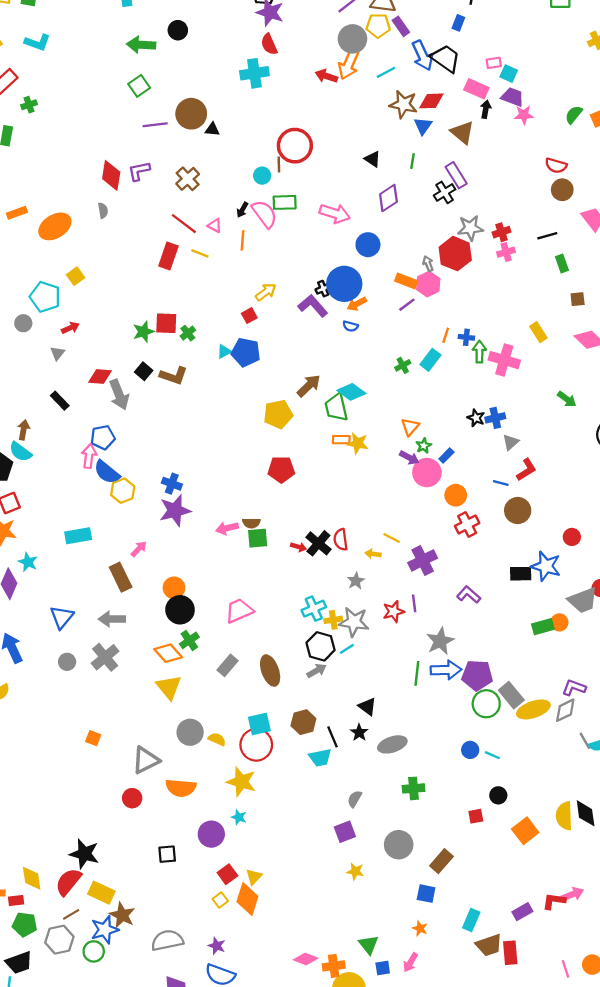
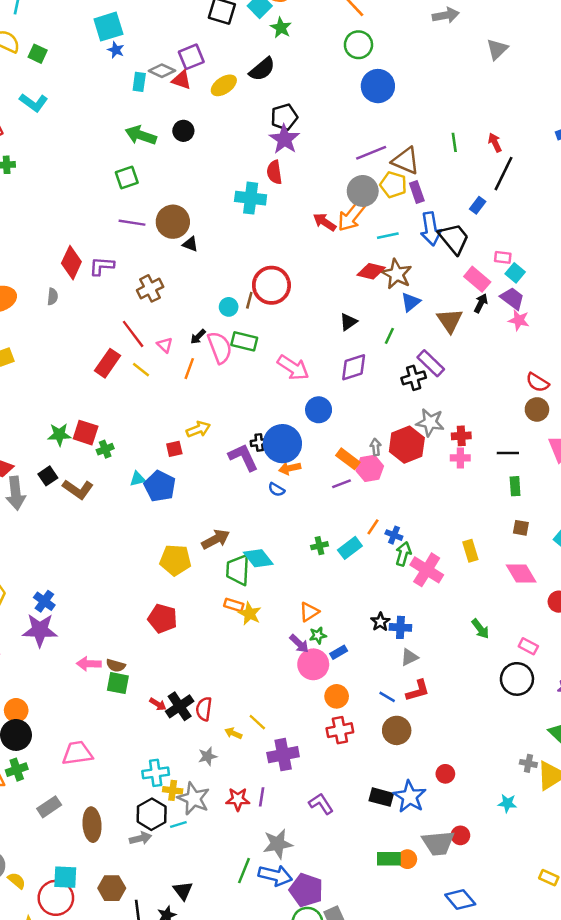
red diamond: (431, 101) -> (371, 271), moved
black triangle: (372, 159) -> (348, 322), turned 36
purple rectangle: (456, 175) -> (431, 363), turned -30

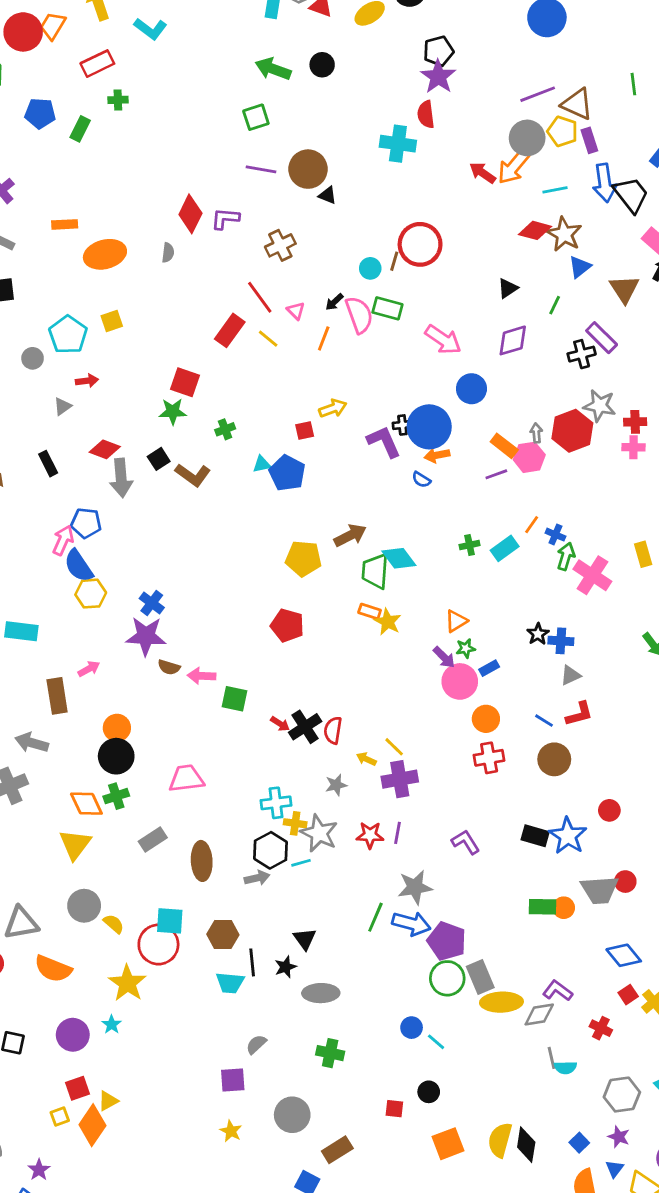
red square: (86, 433) -> (185, 382), moved
brown semicircle: (116, 665) -> (169, 667), moved
purple cross: (283, 755) -> (400, 779), moved

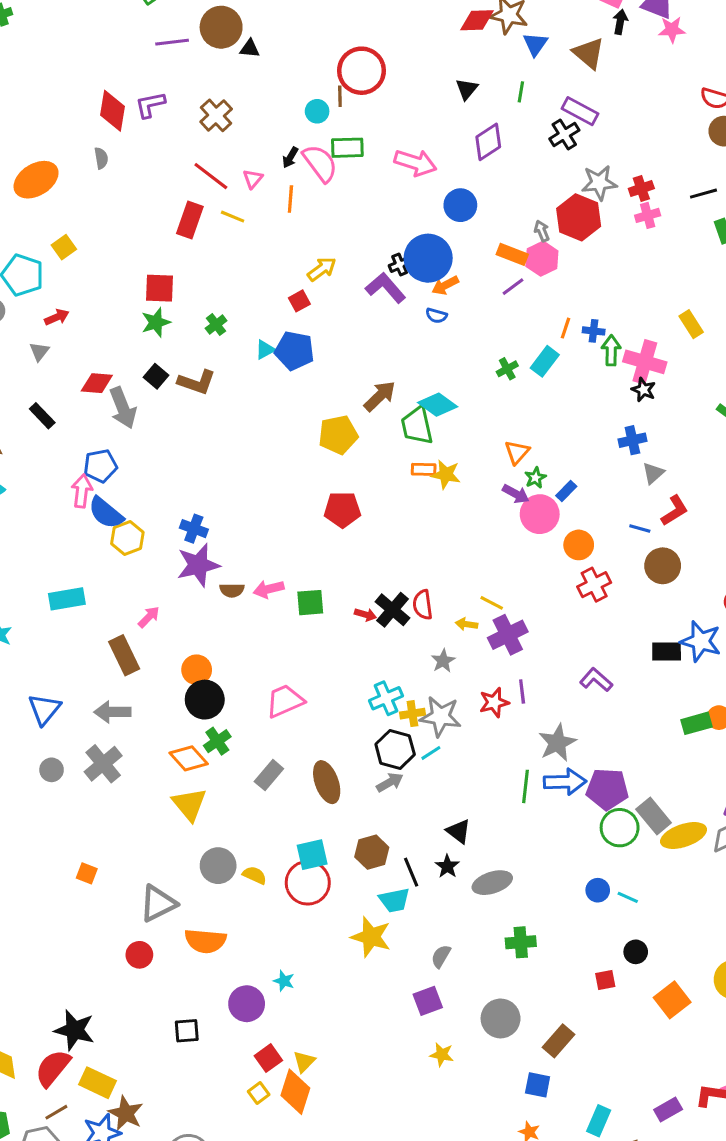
pink triangle: (296, 311) -> (253, 179), turned 42
black star: (538, 634) -> (643, 390), moved
yellow star: (127, 983) -> (371, 937), moved

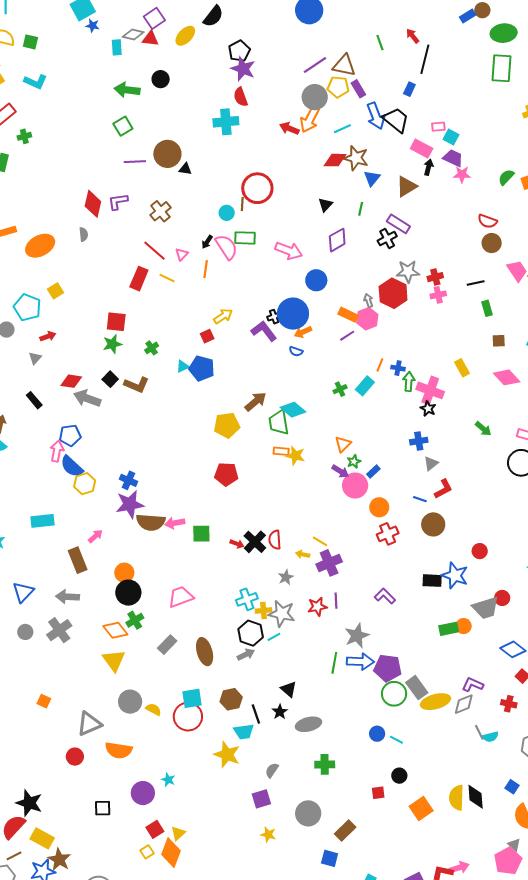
brown triangle: (589, 53) -> (406, 186), turned 45
gray arrow: (123, 408) -> (87, 398), turned 128
brown semicircle: (232, 590) -> (151, 522), size x1.8

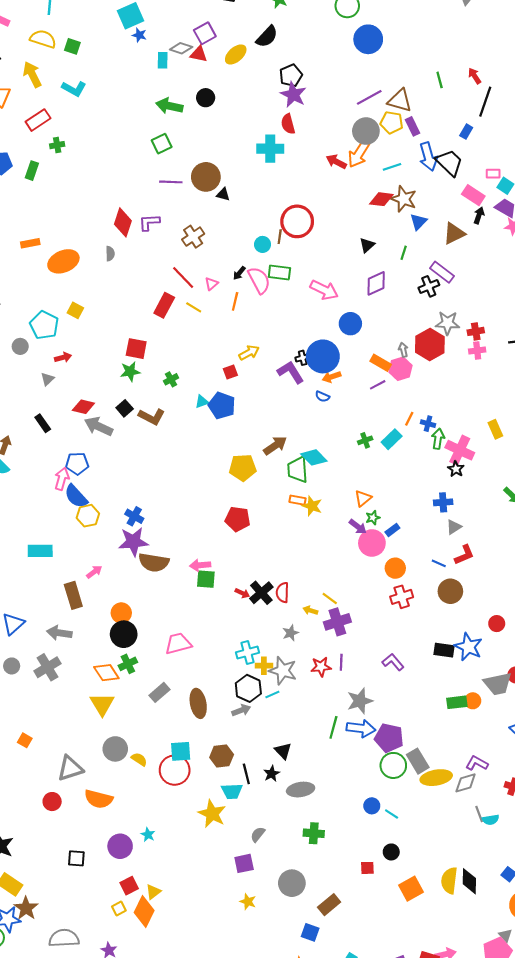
yellow square: (55, 291) -> (75, 310), turned -35
pink arrow: (175, 523) -> (200, 565), moved

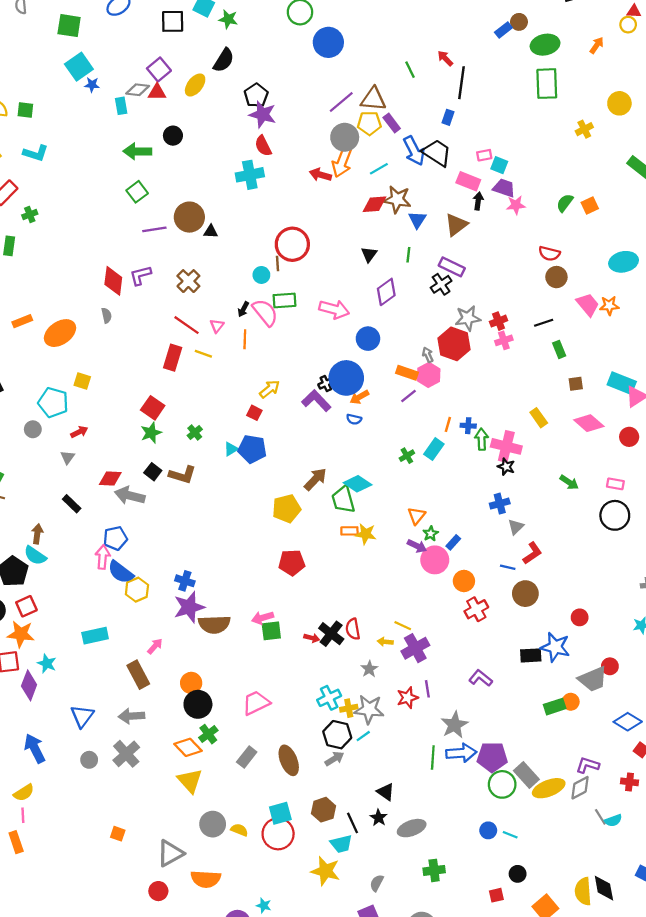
red square: (136, 349) -> (153, 408), turned 35
red square: (230, 372) -> (254, 413), turned -32

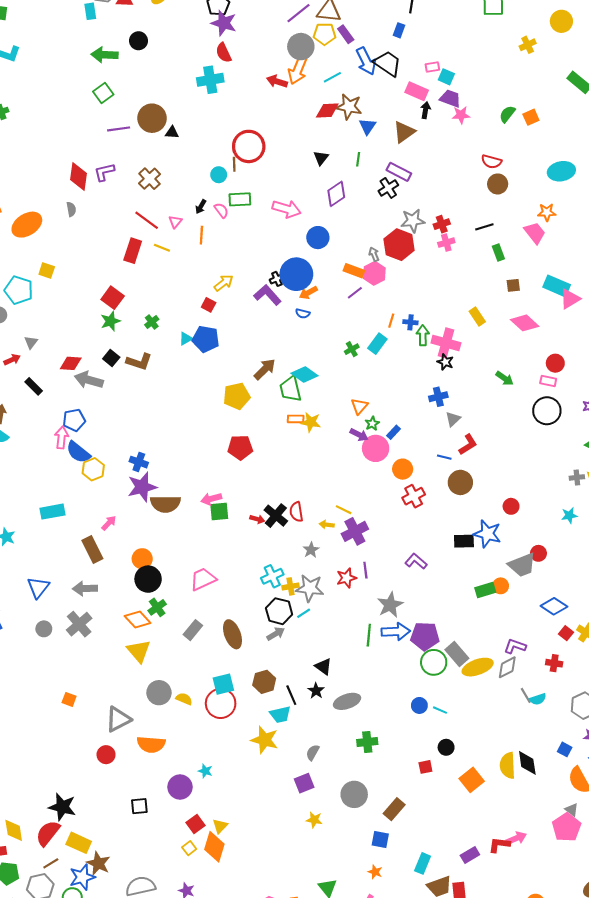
pink trapezoid: (588, 305) -> (535, 233), moved
pink semicircle: (265, 312) -> (221, 210), size x0.6
red arrow: (79, 432) -> (12, 360), moved
red circle: (629, 437) -> (555, 363), moved

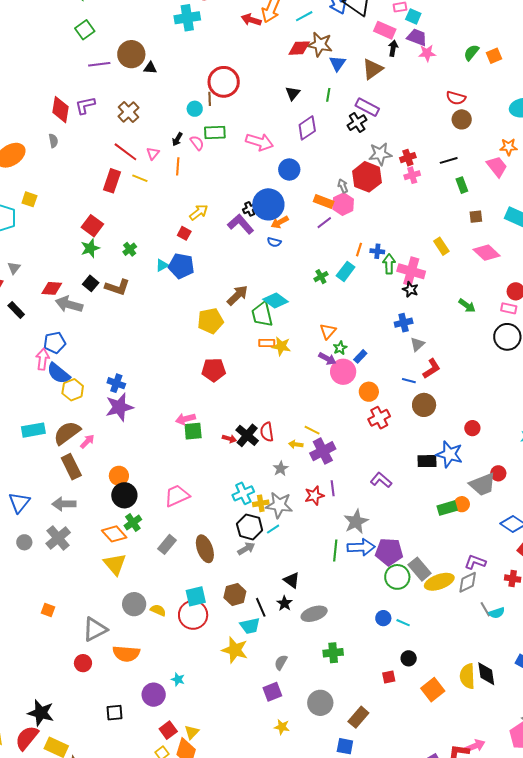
brown semicircle: (165, 504) -> (67, 433), moved, turned 144

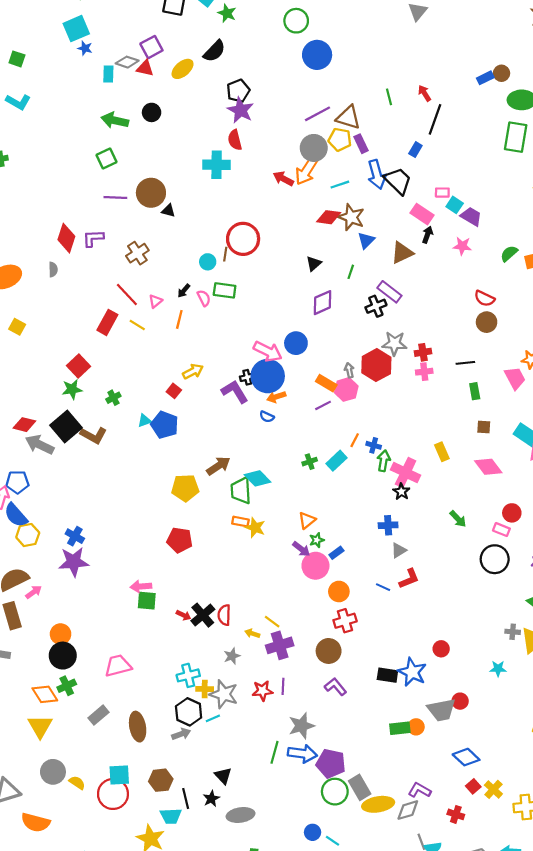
purple trapezoid: (417, 37) -> (471, 216), moved
pink arrow: (260, 142) -> (268, 351), moved
black square: (91, 283) -> (66, 427), size x1.8
brown circle: (424, 405) -> (329, 651), moved

